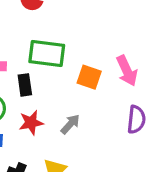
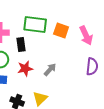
orange square: (89, 77) -> (61, 31), moved

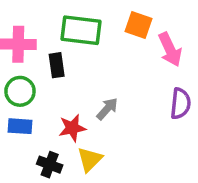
orange square: (61, 31) -> (139, 25), moved
red star: (25, 69) -> (72, 128), moved

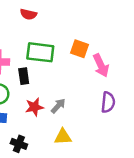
red star: (72, 128) -> (34, 107), moved
yellow triangle: (90, 159) -> (63, 137), moved, turned 42

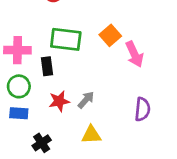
orange square: (80, 49) -> (110, 35), turned 30
purple semicircle: (108, 102) -> (142, 109), moved
black cross: (19, 144) -> (42, 143), turned 35

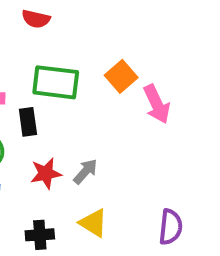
purple semicircle: (142, 109) -> (171, 227), moved
yellow triangle: (91, 135) -> (93, 223), turned 35
black cross: (42, 143) -> (40, 235), moved, turned 30

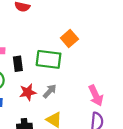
green rectangle: (56, 82) -> (49, 59), moved
pink arrow: (157, 104) -> (96, 96), moved

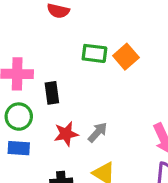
green rectangle: (49, 59) -> (94, 53), moved, size x0.7

